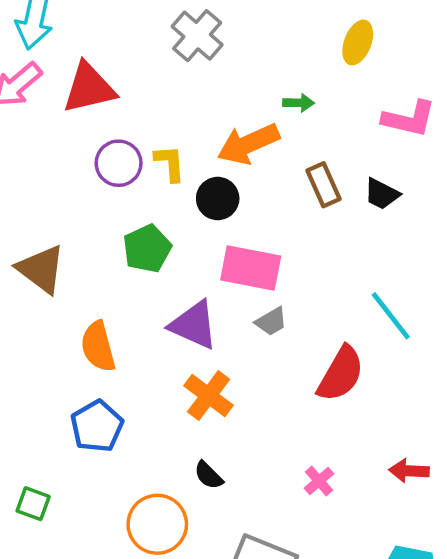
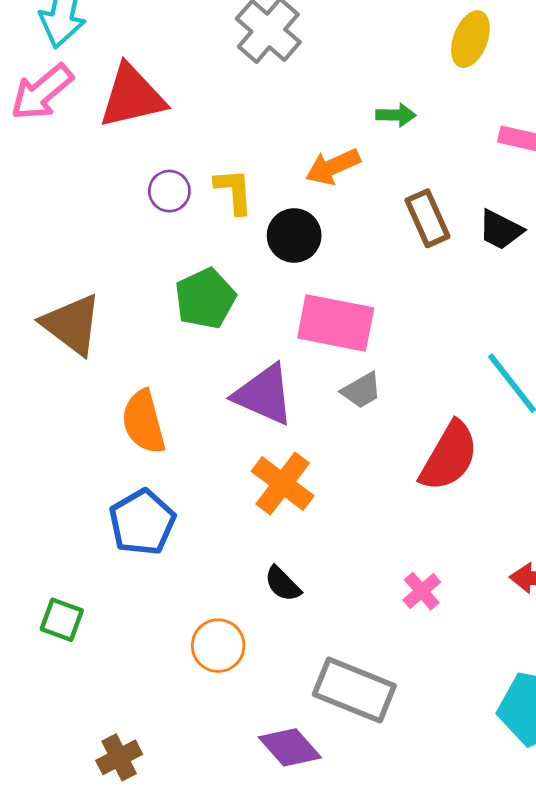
orange arrow: (248, 144) -> (333, 167), size x0.7
purple circle: (119, 163) -> (169, 191), size x0.7
orange circle: (157, 524) -> (218, 646), size x0.7

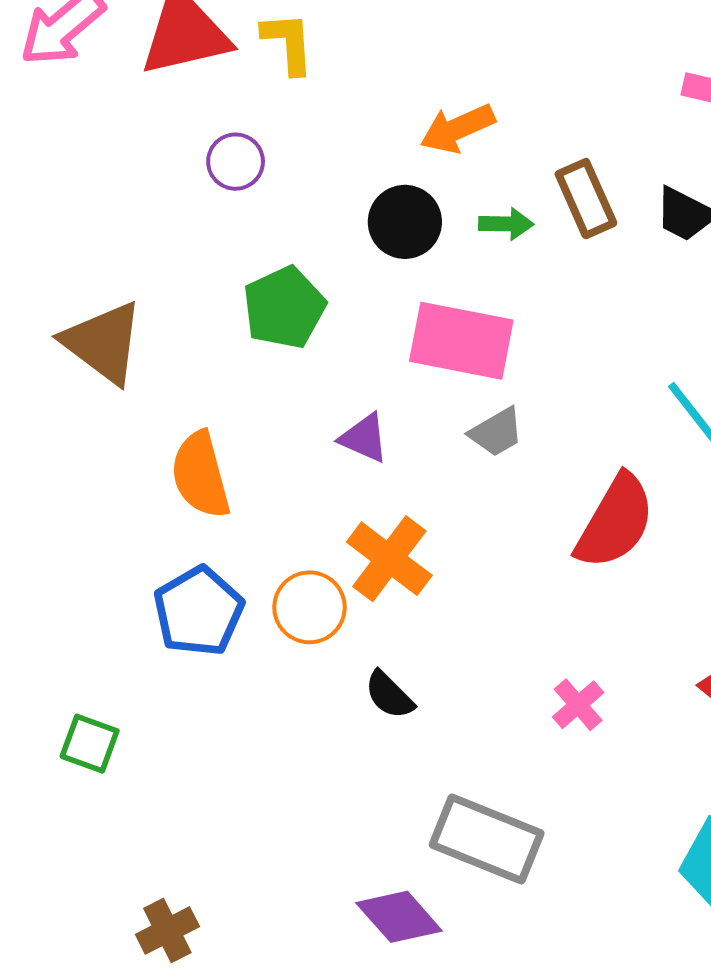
green arrow: (396, 115) -> (506, 224), moved
yellow L-shape: (234, 191) -> (288, 43), moved
purple triangle: (264, 395) -> (364, 438), size x0.6
orange circle: (218, 646) -> (310, 607), moved

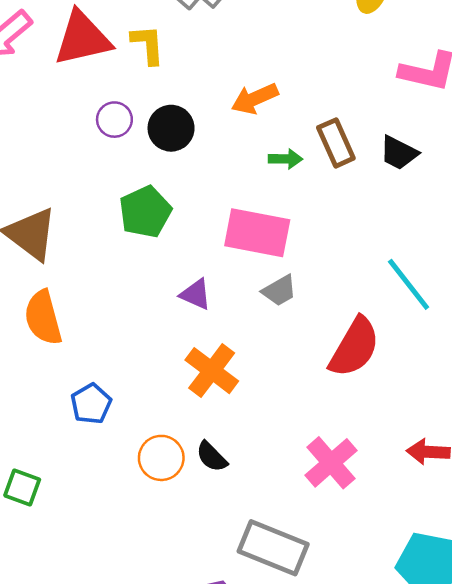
black circle: (405, 222) -> (171, 128), moved
orange semicircle: (200, 475) -> (43, 318), moved
orange circle: (310, 607) -> (161, 458), moved
blue pentagon: (199, 611) -> (91, 404), size x0.7
pink cross: (578, 705) -> (331, 463), size x1.6

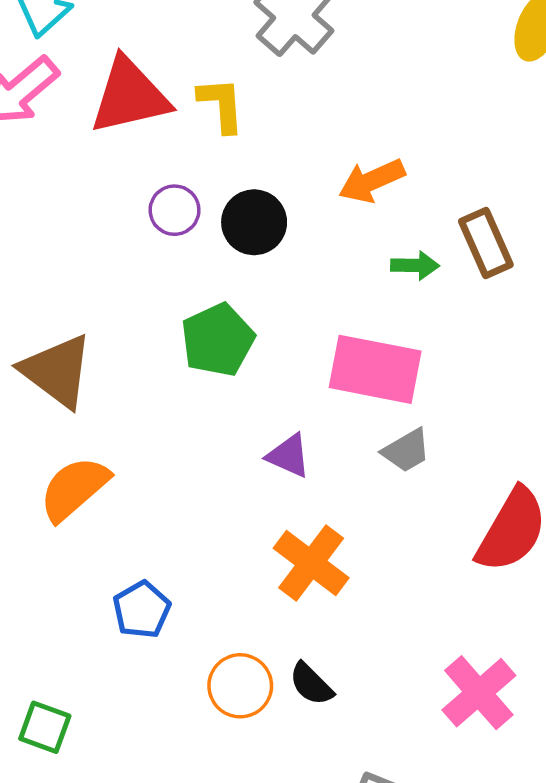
orange semicircle: (43, 318) -> (74, 489), turned 64

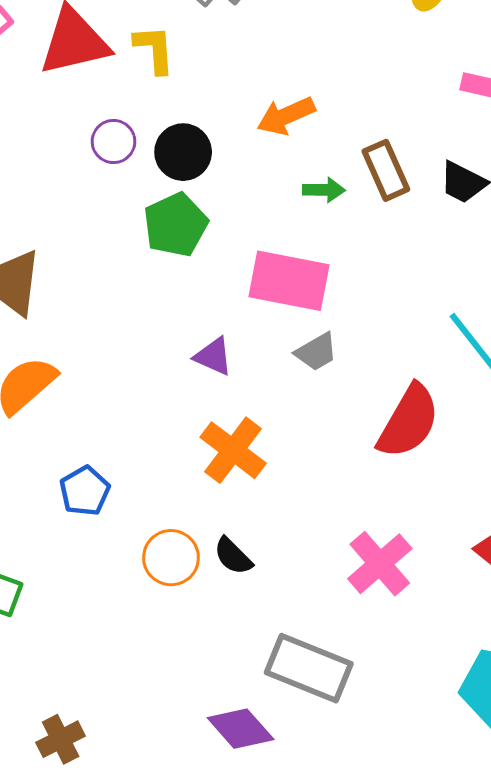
green pentagon: (218, 340) -> (176, 225), moved

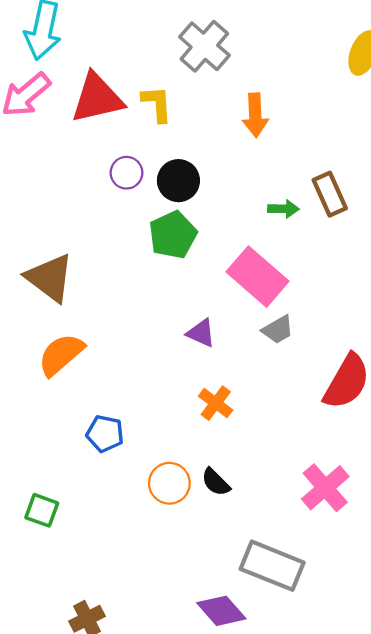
orange arrow: (286, 116) -> (255, 115), moved, turned -69
pink rectangle: (289, 281) -> (257, 277), turned 30
orange cross: (233, 450) -> (216, 403), size x0.7
blue pentagon: (85, 491) -> (105, 434), turned -30

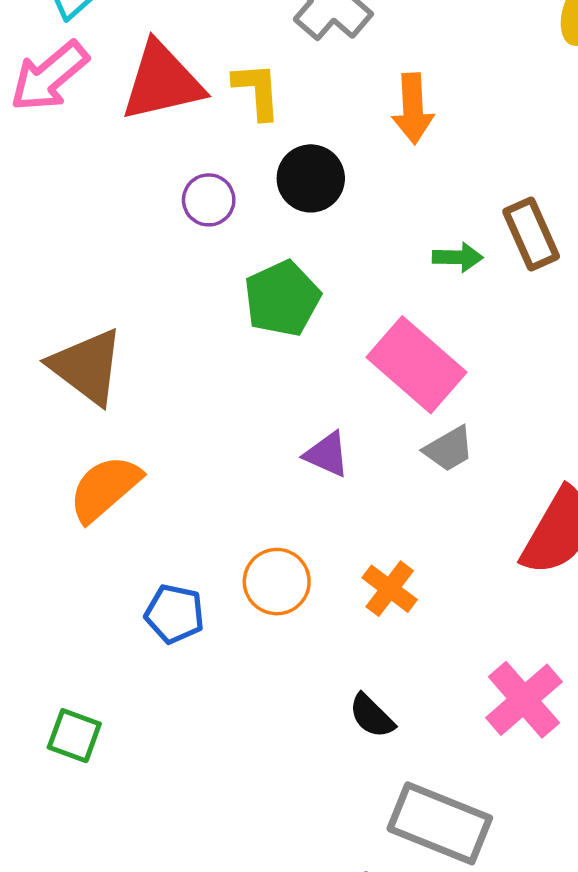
black circle: (178, 181) -> (311, 178), moved
orange cross: (216, 403) -> (390, 589), moved
black semicircle: (216, 482) -> (372, 716), moved
orange circle: (169, 483) -> (277, 582), moved

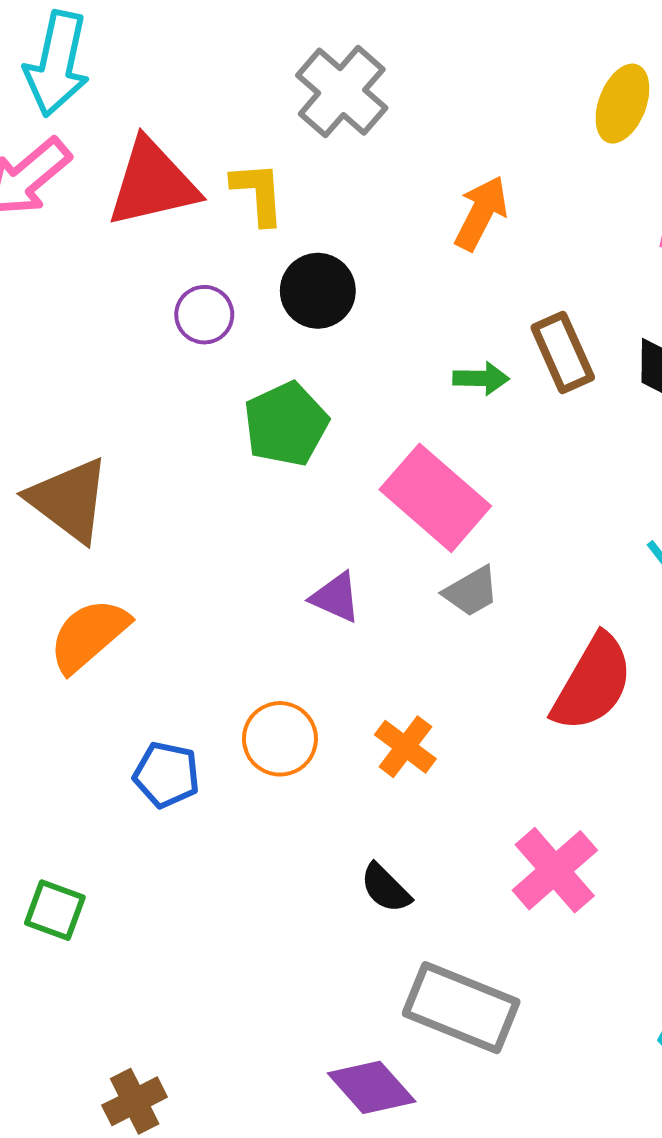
orange arrow: (413, 109) -> (481, 213), moved, turned -150

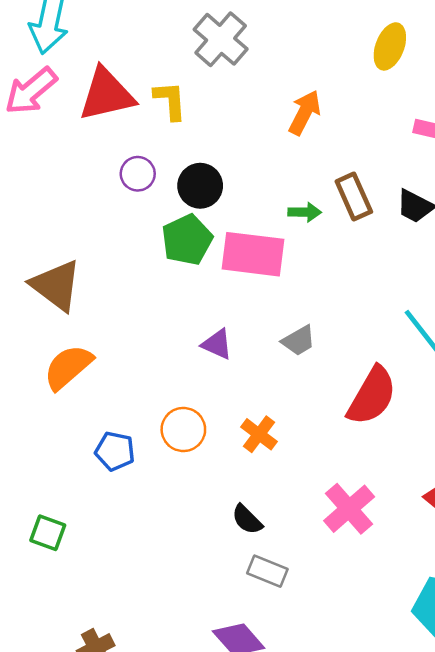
black circle: (318, 291) -> (200, 186), moved
pink rectangle: (435, 498) -> (253, 254), moved, turned -34
gray rectangle: (461, 1008) -> (267, 571), moved, size x0.6

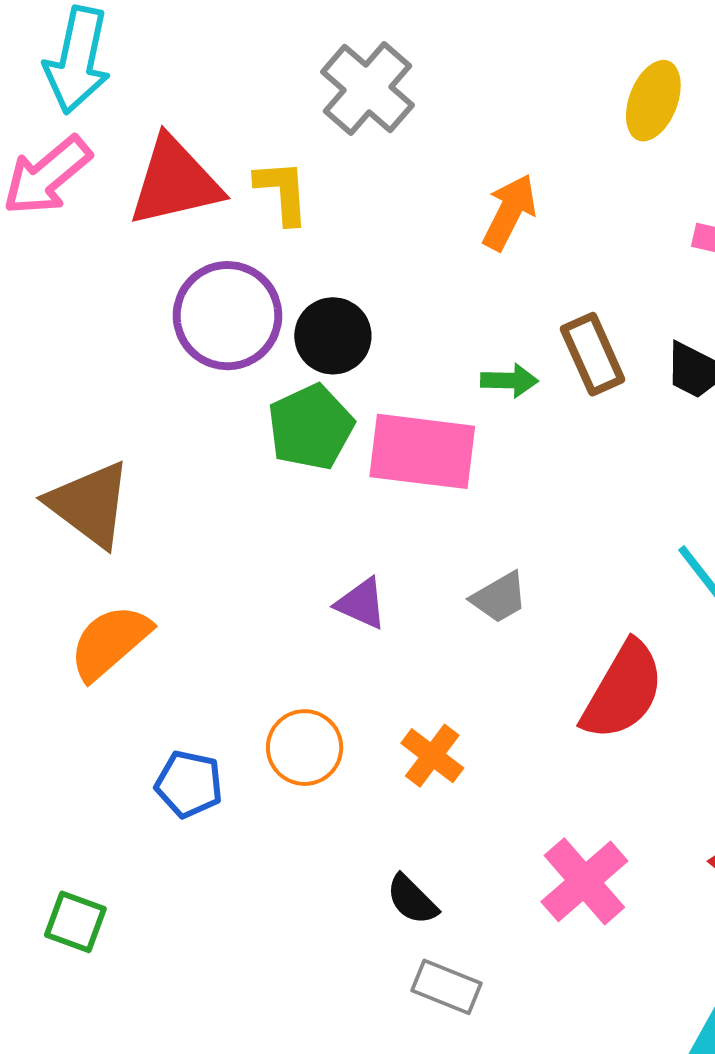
purple circle: (138, 174) -> (227, 316), size x1.8

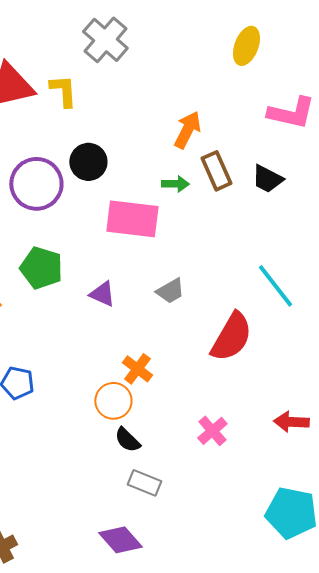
orange arrow: (509, 212) -> (187, 130), moved
purple circle: (227, 316) -> (36, 184), moved
green pentagon: (311, 427) -> (41, 268), moved, turned -30
orange circle: (305, 748) -> (113, 401), moved
pink cross: (584, 881) -> (212, 431), size x0.7

